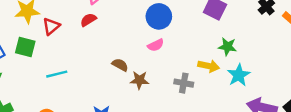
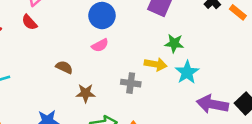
red semicircle: (88, 20) -> (29, 22), turned -98
brown star: (139, 80) -> (86, 93), moved

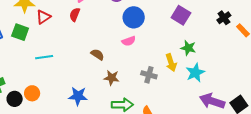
red semicircle: (29, 22) -> (75, 15), turned 56
yellow arrow: (156, 64) -> (171, 63), turned 54

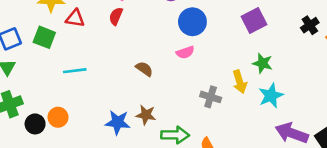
purple square: (181, 15) -> (254, 20), turned 30
red triangle: (43, 17) -> (75, 18), turned 42
brown star: (112, 78) -> (146, 115), moved

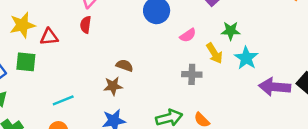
pink semicircle: (185, 52) -> (188, 35), moved
cyan line: (75, 71) -> (63, 100), moved
brown star: (146, 115) -> (113, 86), moved

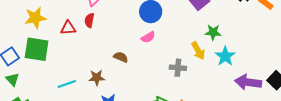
pink semicircle: (188, 35) -> (148, 37), moved
red triangle: (49, 37) -> (68, 28), moved
green square: (26, 62) -> (37, 49), size x1.4
brown star: (113, 86) -> (97, 78), moved

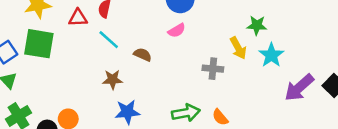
purple arrow: (248, 82) -> (299, 88), turned -50
cyan line: (67, 84) -> (109, 40), moved, turned 60

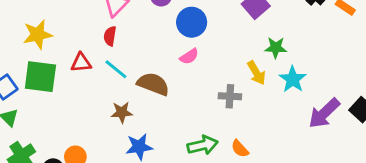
red triangle: (78, 18) -> (81, 63), moved
brown semicircle: (143, 55) -> (153, 84), size x1.6

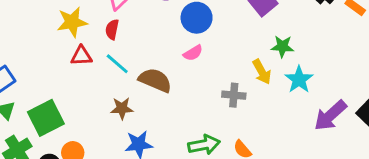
yellow star: (38, 35) -> (72, 22), moved
green square: (40, 77) -> (46, 118), moved, turned -36

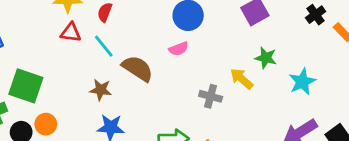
yellow arrow: (262, 72) -> (242, 79), turned 150
cyan star: (299, 80) -> (302, 82), moved
green square: (46, 118) -> (26, 86), turned 36

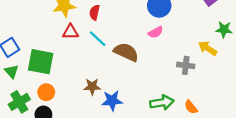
green square: (26, 86) -> (41, 62), moved
brown star: (101, 90) -> (92, 87), moved
orange circle: (46, 124) -> (46, 92), moved

